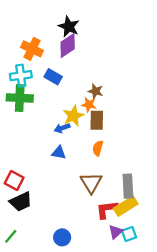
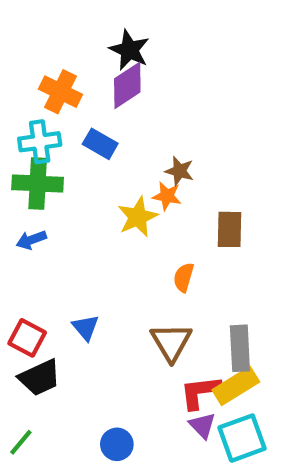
brown rectangle: (97, 120) -> (230, 229), moved
blue arrow: (62, 128) -> (31, 240), moved
blue triangle: (59, 153) -> (86, 327), moved, turned 40
purple triangle: (116, 232) -> (202, 426), moved, turned -32
cyan square: (129, 234) -> (242, 438), size x1.6

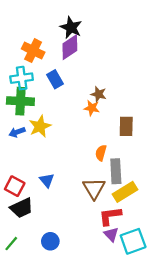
blue rectangle: (100, 144) -> (55, 79), turned 30
yellow star: (138, 217) -> (40, 126), moved
gray rectangle: (240, 348) -> (116, 171), moved
yellow rectangle: (236, 386) -> (125, 192), moved
blue circle: (117, 444) -> (50, 241), moved

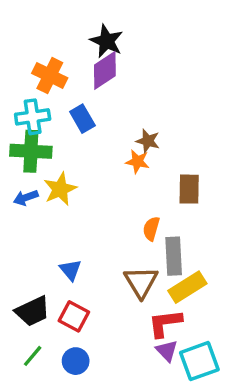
red square: (15, 186) -> (74, 316), moved
green line: (11, 244) -> (33, 356), moved

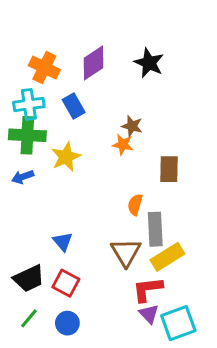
black star: (107, 41) -> (149, 63), moved
yellow star: (60, 189) -> (66, 157), moved

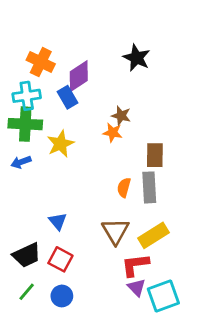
purple diamond: (94, 63) -> (79, 76), moved
gray rectangle: (155, 229) -> (149, 187), moved

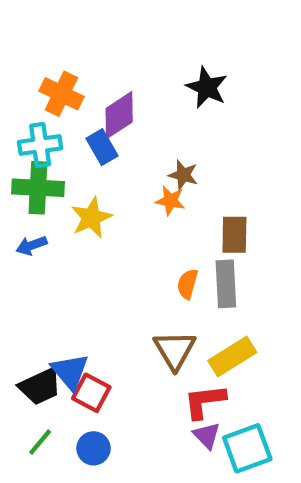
blue triangle: (58, 221) -> (70, 371), moved, size x1.4

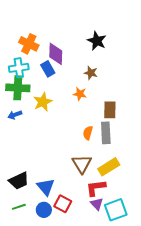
purple diamond: (119, 115) -> (56, 54), turned -55
brown star: (183, 175) -> (91, 73), moved
blue triangle: (70, 371) -> (46, 187), moved
red square: (91, 393) -> (63, 204), moved
green line: (40, 442) -> (19, 207), turned 32

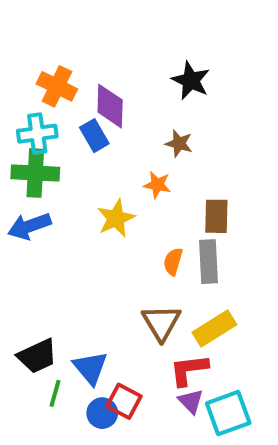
yellow star: (43, 102) -> (116, 218), moved
blue arrow: (15, 115) -> (29, 226), size x1.5
green line: (19, 207) -> (55, 393), moved, turned -56
blue circle: (44, 210) -> (102, 413), moved

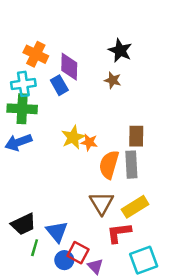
brown star: (179, 143) -> (113, 80), moved
orange star: (157, 185) -> (89, 142), moved
orange semicircle: (173, 262) -> (109, 165), size x1.6
purple triangle: (191, 401) -> (95, 266), moved

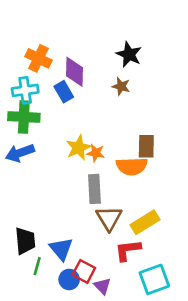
orange semicircle: (109, 165) -> (132, 166), moved, turned -108
gray rectangle: (131, 165) -> (94, 189), moved
black trapezoid: (23, 224) -> (25, 241), turned -70

